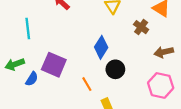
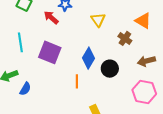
purple square: (54, 65) -> (50, 52), moved
black circle: (115, 69) -> (110, 69), moved
orange line: (87, 84) -> (77, 81), moved, turned 32

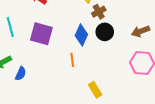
brown cross: (125, 38) -> (99, 12), moved, turned 32
black circle: (110, 69) -> (105, 32), moved

